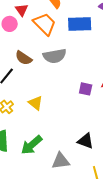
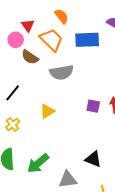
brown semicircle: (24, 58) -> (30, 57), moved
yellow triangle: (36, 103) -> (47, 111), moved, turned 49

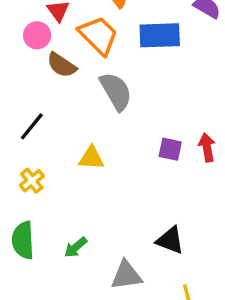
gray semicircle: (62, 72) -> (116, 91), turned -110
yellow triangle: (47, 111) -> (91, 158), turned 35
green arrow: (38, 163) -> (76, 247), size x0.6

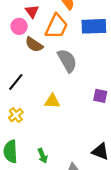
orange trapezoid: (98, 35) -> (56, 26), turned 70
green arrow: (76, 247) -> (43, 156), turned -72

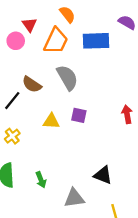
brown semicircle: (34, 45) -> (32, 84), moved
purple square: (100, 96) -> (79, 115), moved

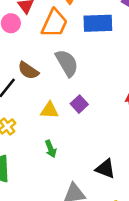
purple square: (79, 115) -> (79, 104), turned 35
green arrow: (41, 180) -> (51, 149), moved

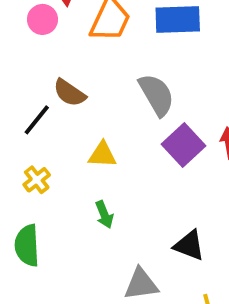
gray semicircle: (67, 63) -> (156, 95), moved
purple square: (79, 104) -> (183, 145), moved, size x1.5

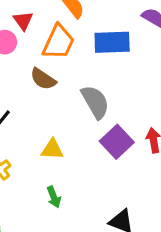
brown semicircle: (70, 93) -> (43, 79), moved

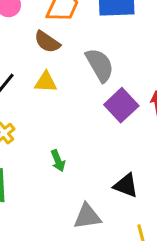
yellow triangle: (52, 149) -> (46, 82), moved

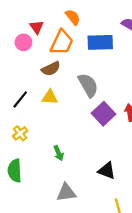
brown semicircle: (47, 42) -> (51, 69), turned -60
gray triangle: (87, 216) -> (66, 193), moved

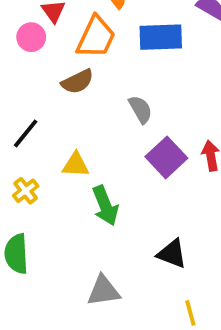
gray semicircle: (88, 85) -> (140, 109), size x0.7
yellow triangle: (50, 97) -> (76, 165), moved
green arrow: (59, 153) -> (105, 206), moved, size x1.5

